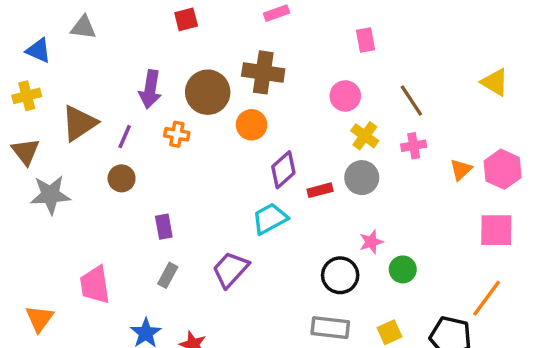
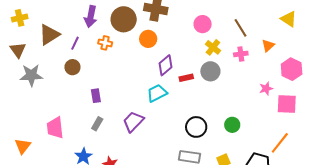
orange triangle: (461, 170) -> (268, 46), moved
pink star: (371, 242) -> (266, 89), moved

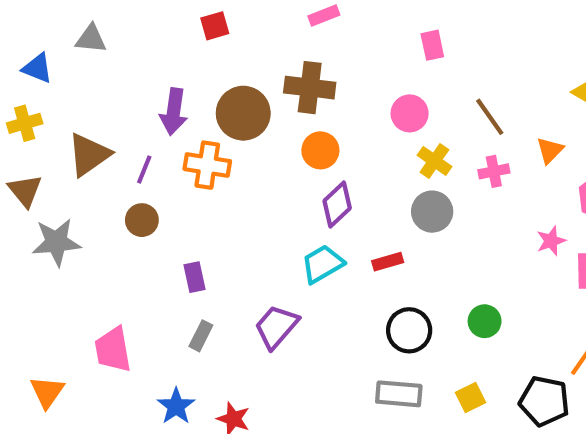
orange circle: (148, 39) -> (320, 150), moved
orange cross: (105, 43) -> (207, 165), size x1.5
red rectangle: (186, 78) -> (388, 262), moved

